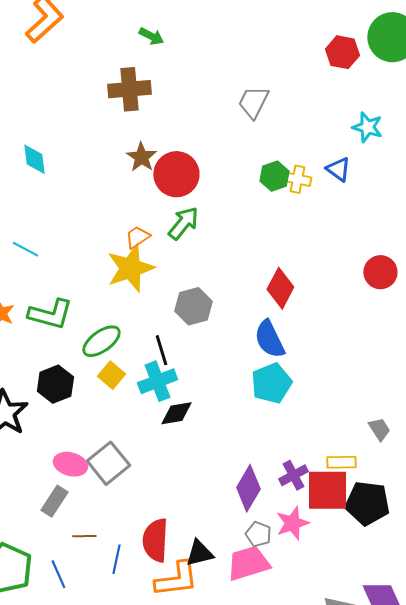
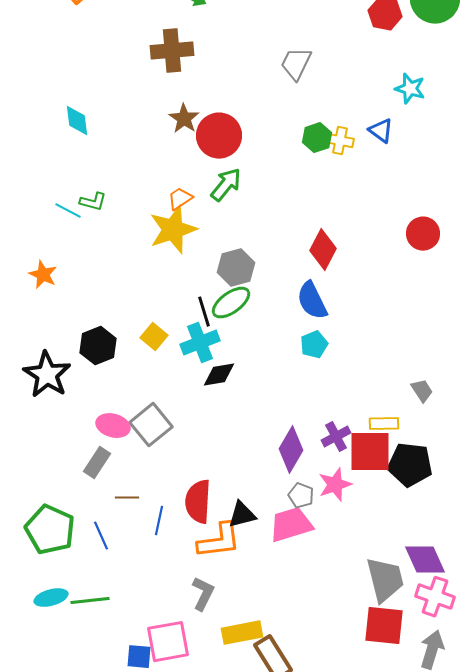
green L-shape: (50, 314) -> (93, 202), moved, size x0.6
green ellipse: (101, 341) -> (231, 303), moved
cyan pentagon: (271, 383) -> (314, 345), size x0.7

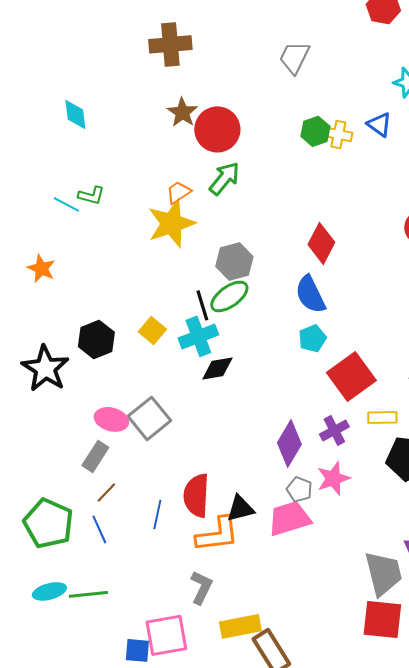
red square: (370, 452) -> (351, 376), moved, turned -36
brown line: (127, 498) -> (106, 492), moved, turned -45

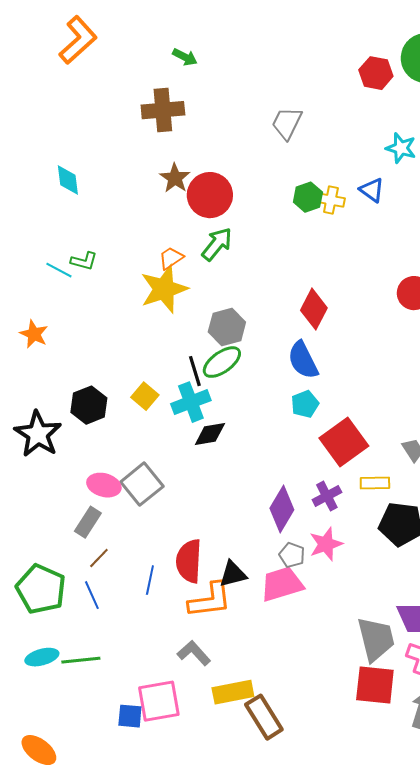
gray L-shape: (201, 587) -> (194, 653), turned -68

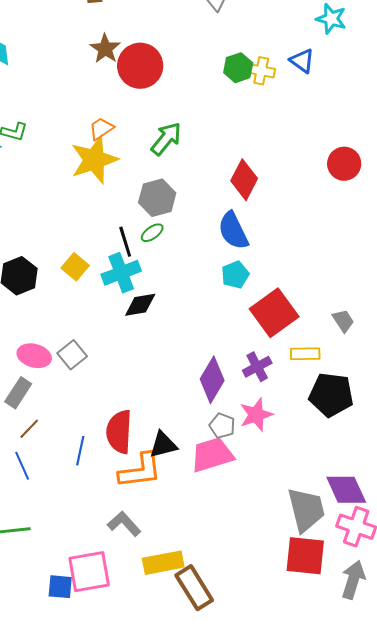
green arrow: (217, 244) -> (166, 139), moved
green ellipse: (222, 362) -> (152, 233), size x0.6
gray square: (142, 484) -> (72, 355), size x0.7

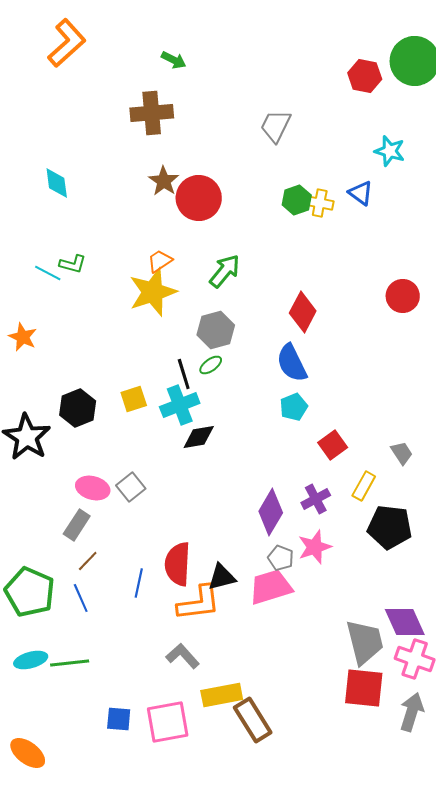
yellow square: (75, 267) -> (134, 399), turned 32
red square: (274, 313) -> (333, 445), size x0.6
yellow rectangle: (305, 354) -> (364, 486), turned -60
pink square: (89, 572) -> (168, 722), moved

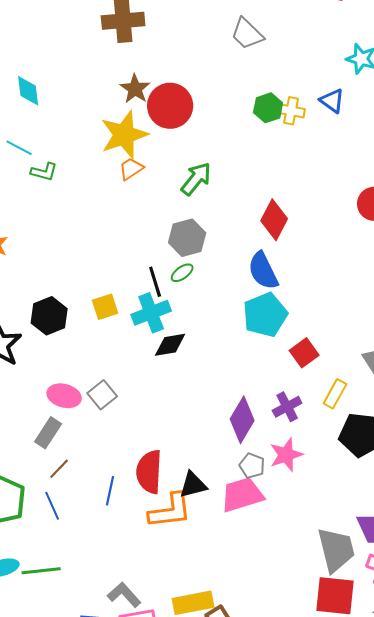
gray trapezoid: (276, 126) -> (247, 34), turned -72
cyan line: (48, 273) -> (19, 148), moved
yellow star: (153, 292) -> (124, 135), moved
cyan pentagon: (294, 407) -> (265, 315), size x1.6
gray L-shape: (183, 656) -> (124, 595), moved

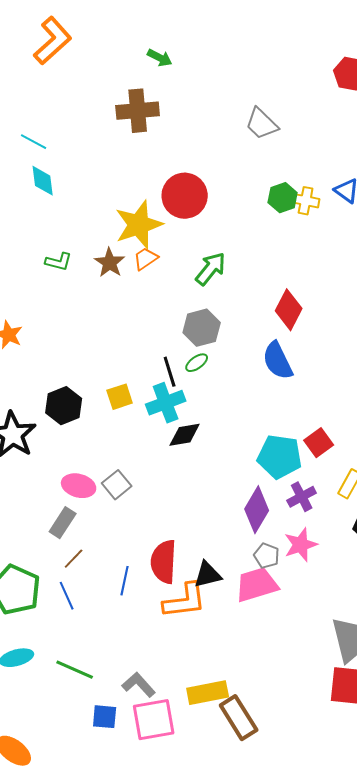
brown star: (135, 89) -> (110, 263), moved
cyan line: (19, 148) -> (34, 142), moved
cyan pentagon: (265, 315) -> (280, 457), moved, turned 30
green line: (41, 571) -> (75, 670), moved, turned 30

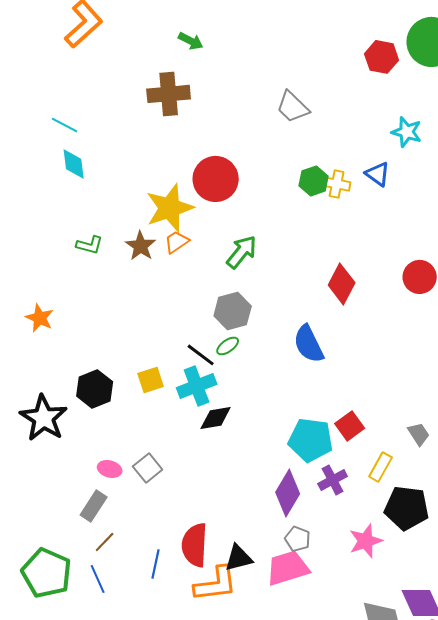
red diamond: (289, 310) -> (342, 284), moved
black line: (170, 372) -> (201, 355), turned -36
pink ellipse: (79, 486) -> (110, 469), size x0.7
pink star: (301, 545) -> (366, 541), moved

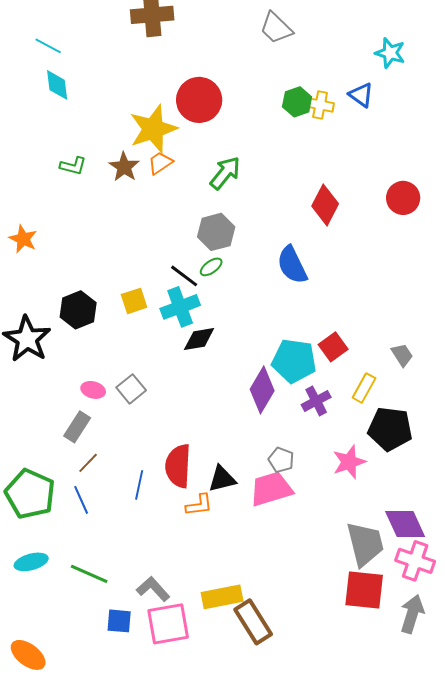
purple diamond: (288, 493) -> (262, 390), moved
orange L-shape: (216, 584) -> (199, 505), size x0.6

